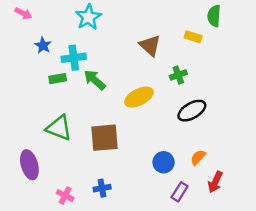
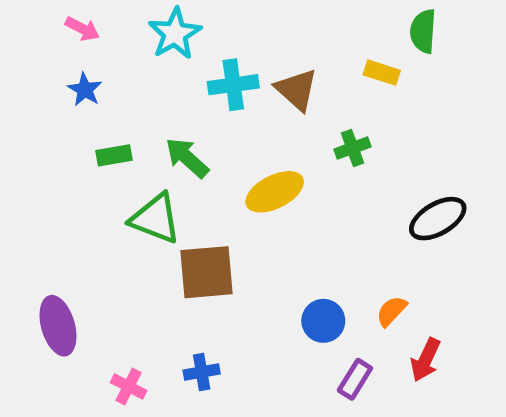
pink arrow: (23, 13) -> (82, 29), moved
cyan cross: (74, 58) -> (233, 85), moved
black ellipse: (192, 111) -> (438, 219), moved
green triangle: (59, 128) -> (155, 219), moved

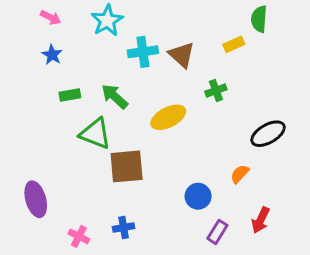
yellow rectangle: (382, 73) -> (234, 44), turned -42
orange semicircle: (391, 311) -> (240, 174), moved

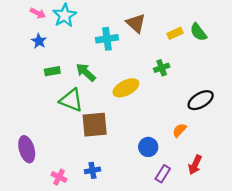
green semicircle: (259, 19) -> (198, 32), moved, turned -42
cyan star: (107, 20) -> (65, 15), moved
brown triangle: (182, 55) -> (136, 23), moved

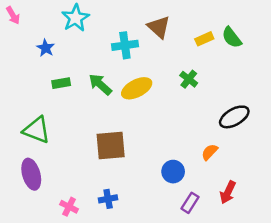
pink arrow: (38, 13) -> (13, 15), moved, turned 32
green cross: (162, 68) -> (189, 79), turned -32
yellow ellipse: (126, 88) -> (137, 88), moved
green triangle: (71, 100) -> (36, 130), moved

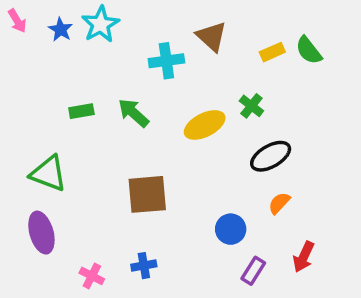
blue star: (46, 48) -> (61, 30), moved
yellow ellipse: (137, 88) -> (205, 125), moved
black ellipse: (234, 117) -> (271, 156), moved

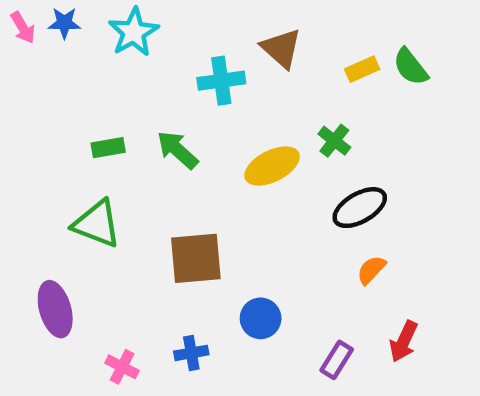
blue star: (61, 30) -> (64, 23), moved, turned -30
green triangle: (48, 174) -> (97, 224), moved
blue circle: (231, 229) -> (261, 318), moved

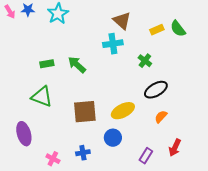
cyan cross: (221, 81) -> (113, 44), moved
yellow ellipse: (272, 166) -> (123, 111), moved

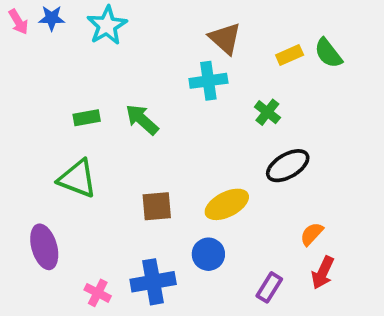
brown square: (85, 112) -> (157, 206), size x0.7
orange semicircle: (161, 117) -> (312, 234), moved
blue cross: (83, 153) -> (153, 282), size x1.6

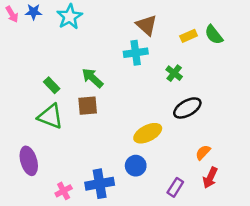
green rectangle: (87, 118) -> (52, 85), moved, turned 56
brown square: (157, 206) -> (88, 106), moved
pink cross: (98, 293) -> (64, 191), turned 35

